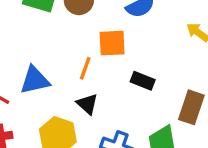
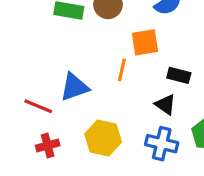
black triangle: (87, 104) -> (165, 105), moved

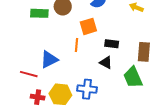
yellow hexagon: (103, 138) -> (60, 94), moved
blue cross: (162, 144) -> (87, 89), moved
red cross: (48, 145) -> (38, 97), turned 32

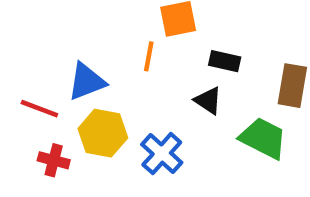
green trapezoid: (133, 77) -> (263, 138), turned 135
blue cross: (87, 89) -> (162, 154), turned 30
yellow hexagon: (60, 94) -> (103, 133), moved

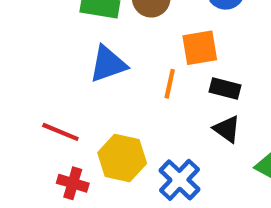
black rectangle: (225, 61) -> (225, 89), moved
blue triangle: (87, 82) -> (108, 64), moved

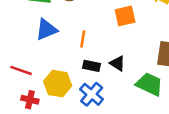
orange square: (200, 48) -> (125, 16), moved
black rectangle: (225, 89) -> (91, 66), moved

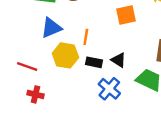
yellow hexagon: (58, 84) -> (65, 55), moved
blue cross: (92, 94) -> (109, 89), moved

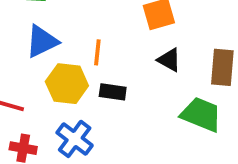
black triangle: (119, 60) -> (169, 60), moved
blue cross: (109, 89) -> (75, 139), moved

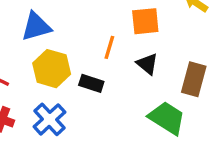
orange line: (97, 52) -> (109, 47), moved

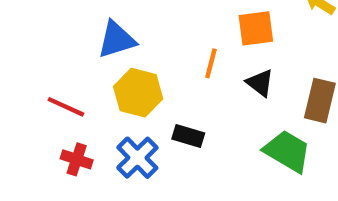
black rectangle: (91, 83) -> (188, 136), moved

